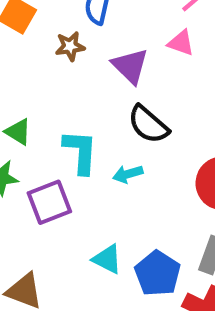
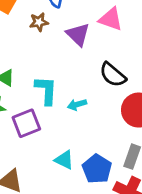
pink triangle: (181, 43) -> (111, 19), size x1.4
black semicircle: (148, 124) -> (113, 75), moved

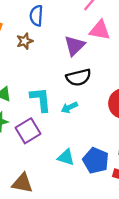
pink triangle: (111, 19) -> (100, 30), moved
purple triangle: (78, 34) -> (75, 46), moved, turned 40
black semicircle: (113, 75) -> (79, 77), moved, turned -45

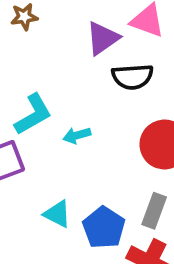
black semicircle: (79, 77) -> (132, 77), moved
cyan L-shape: (41, 99) -> (33, 114), turned 56

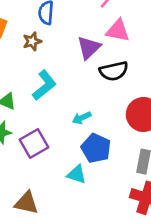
cyan L-shape: (33, 114) -> (44, 85), moved
blue pentagon: (104, 228) -> (96, 148), moved

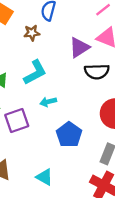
cyan arrow: (82, 118) -> (48, 102), moved
cyan triangle: (77, 174) -> (45, 177), moved

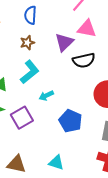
brown star: (32, 33) -> (27, 43), moved

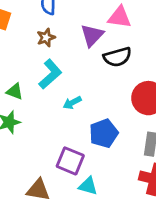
purple square: (22, 118) -> (70, 161), moved, turned -35
blue pentagon: (70, 121) -> (104, 133), turned 30

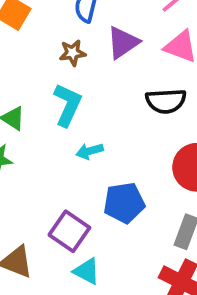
purple triangle: (92, 35) -> (123, 43), moved
cyan L-shape: (50, 74) -> (67, 105), turned -36

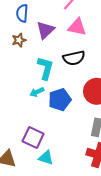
cyan L-shape: (67, 105) -> (45, 68), moved
blue pentagon: (124, 203) -> (60, 100), moved

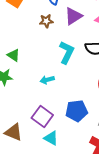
cyan arrow: (37, 92) -> (47, 80), moved
blue pentagon: (60, 100) -> (77, 111), moved

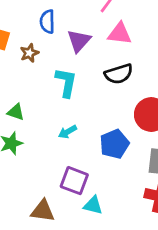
brown star: (46, 21) -> (29, 53), moved
cyan L-shape: (67, 53) -> (66, 82), moved
blue pentagon: (77, 111) -> (114, 144), moved

